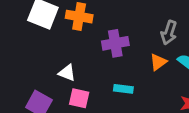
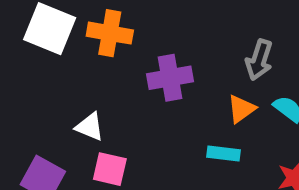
cyan rectangle: (123, 89) -> (223, 153), moved

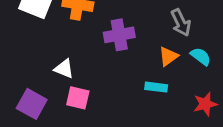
gray arrow: (259, 60) -> (181, 23), turned -44

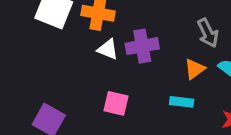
white triangle: (64, 69) -> (108, 49), moved
pink square: (78, 98) -> (116, 103), moved

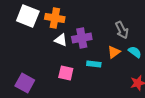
cyan rectangle: (182, 102) -> (94, 64), moved

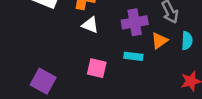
purple cross: (82, 38) -> (135, 22), moved
cyan semicircle: (135, 52) -> (187, 41), turned 56

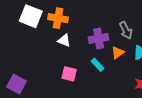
cyan rectangle: (133, 56) -> (98, 65), turned 40
purple square: (43, 81) -> (17, 84), moved

